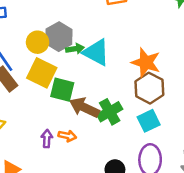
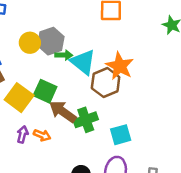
orange star: (146, 63) -> (120, 66), moved
yellow square: (42, 73) -> (19, 98), moved
brown hexagon: (149, 88) -> (106, 83), moved

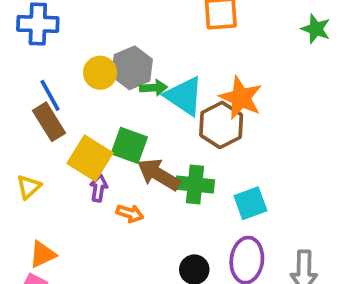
green cross: (86, 120) -> (195, 185), turned 30
purple arrow: (23, 134) -> (99, 188), moved

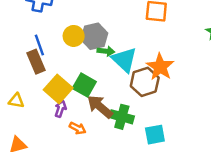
yellow triangle: (29, 187) -> (16, 101), turned 42

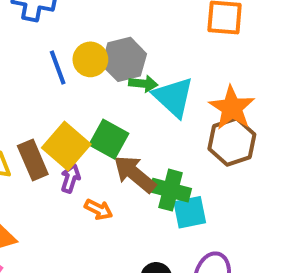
blue line: (39, 45) -> (58, 68), moved
brown rectangle: (36, 62) -> (33, 160), moved
brown hexagon: (145, 82) -> (232, 142), moved
cyan square: (155, 135) -> (190, 212), moved

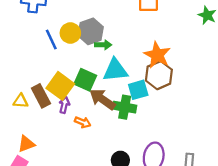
cyan triangle: (173, 97) -> (115, 70), moved, turned -44
cyan square: (190, 212) -> (138, 90), moved

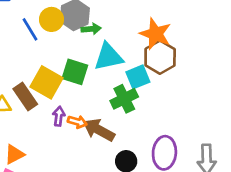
brown arrow: (102, 99) -> (99, 130), moved
purple arrow: (64, 105) -> (59, 116), moved
green cross: (125, 107) -> (124, 99), turned -30

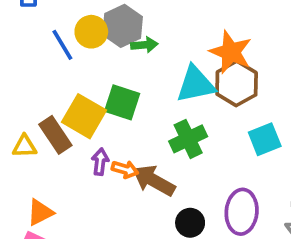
cyan triangle: (109, 57) -> (196, 84), moved
cyan square: (138, 77) -> (265, 139), moved

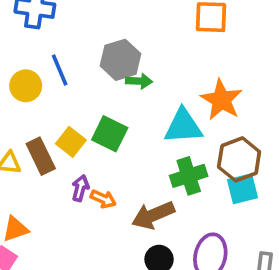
yellow circle: (91, 32) -> (26, 86), moved
brown hexagon: (237, 83) -> (239, 159), moved
yellow square: (84, 116) -> (71, 142), size x0.7
green cross: (188, 139) -> (189, 176), moved
brown arrow: (154, 180) -> (153, 215), moved, turned -60

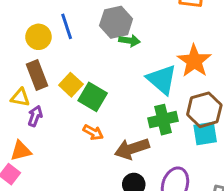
cyan triangle: (183, 126) -> (162, 80), turned 40
green square: (110, 134) -> (93, 97), moved
brown rectangle: (41, 156) -> (37, 75), moved
purple arrow: (80, 188) -> (35, 116), moved

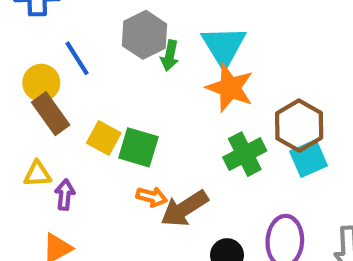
green arrow: (129, 41) -> (170, 56), turned 108
orange star: (194, 61) -> (230, 88), moved
brown rectangle: (37, 75) -> (51, 114), moved
cyan triangle: (162, 80) -> (224, 46), moved, turned 32
brown arrow: (132, 149) -> (184, 208), moved

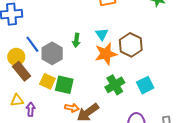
gray hexagon: (144, 35) -> (52, 53), moved
cyan triangle: (224, 46) -> (102, 34), size x0.6
orange star: (230, 88) -> (106, 54), turned -30
brown hexagon: (299, 126) -> (131, 45), moved

